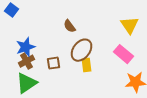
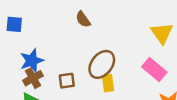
blue square: (12, 10) -> (14, 24), moved, turned -32
brown semicircle: (70, 26) -> (83, 19), moved

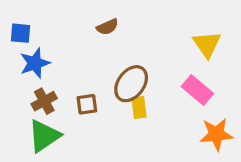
brown semicircle: (83, 19) -> (107, 27), turned -78
blue star: (32, 61) -> (35, 63), moved

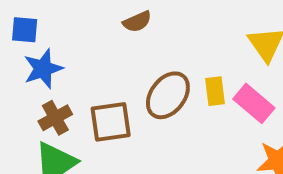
brown square: (87, 104) -> (111, 122), size x1.5
yellow rectangle: (139, 107) -> (215, 91), moved

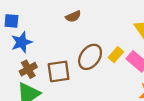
yellow rectangle: (215, 91) -> (116, 55), turned 48

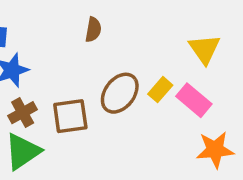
brown semicircle: (73, 16) -> (93, 30), turned -56

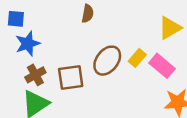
yellow triangle: (204, 49) -> (170, 28), turned 35

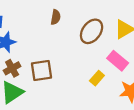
yellow rectangle: (137, 58) -> (97, 78), moved
brown ellipse: (107, 61) -> (92, 31), moved

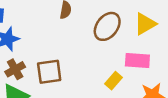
pink rectangle: (118, 61) -> (137, 60), turned -36

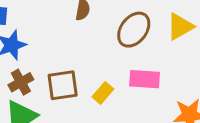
pink rectangle: (137, 60) -> (145, 79), moved
yellow rectangle: (113, 81) -> (103, 93), moved

